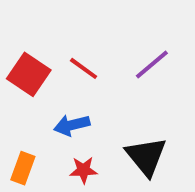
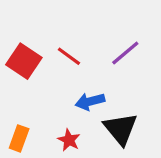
blue arrow: (72, 125) -> (90, 101), moved
red star: (84, 170) -> (69, 140), turned 30

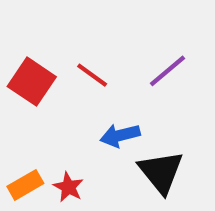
orange rectangle: (19, 138) -> (25, 185), turned 40
red star: (69, 140) -> (68, 187), moved

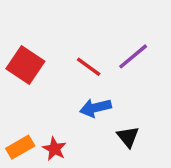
red line: (92, 75) -> (89, 67), moved
black triangle: (161, 172) -> (128, 137), size x0.6

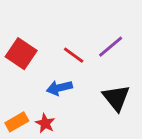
blue arrow: (95, 108) -> (59, 88), moved
black triangle: (128, 137) -> (116, 98), moved, size x1.5

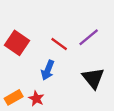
blue arrow: (59, 88) -> (48, 70), turned -54

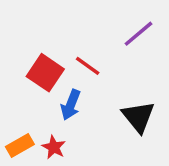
purple line: (89, 37) -> (138, 34), moved
red square: (17, 43) -> (45, 73), moved

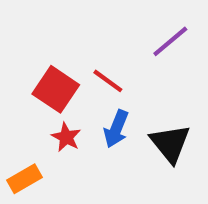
blue arrow: (71, 105) -> (116, 129), moved
red star: (54, 147) -> (66, 137), moved

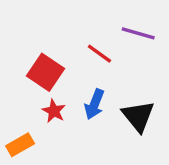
purple line: (170, 41) -> (138, 33), turned 56
red line: (108, 81) -> (99, 54), moved

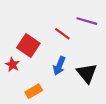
red star: (54, 111) -> (12, 65), moved
orange rectangle: (20, 145) -> (34, 91), moved

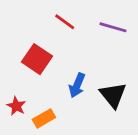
red line: (62, 34) -> (65, 22), moved
red star: (12, 65) -> (16, 106), moved

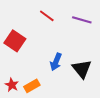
red square: (37, 59) -> (15, 41), moved
red star: (16, 106) -> (12, 85), moved

